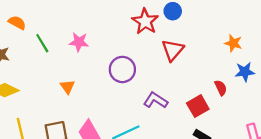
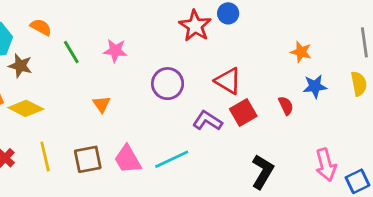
red triangle: (173, 50) -> (228, 81), moved, turned -40
red square: (198, 106) -> (243, 113), moved

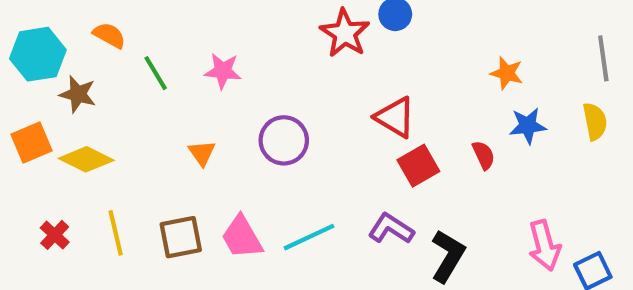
purple circle: (168, 84) -> (284, 140), moved
purple L-shape: (207, 121) -> (391, 229), moved

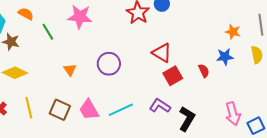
pink star: (223, 71) -> (80, 17), moved, size x1.4
orange star: (507, 73) -> (233, 32), moved
brown square: (181, 237) -> (60, 110), turned 35

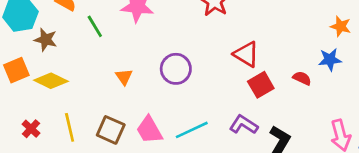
red semicircle: (204, 71) -> (302, 78), turned -40

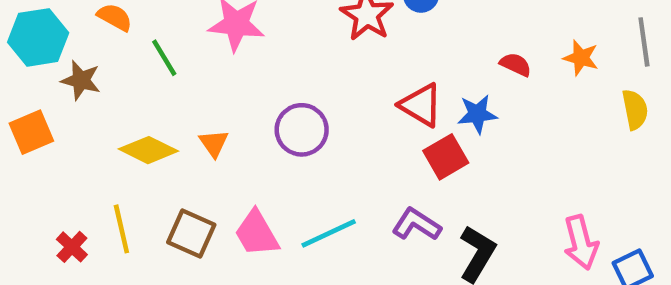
blue star: (330, 60) -> (477, 114), moved
red semicircle: (302, 78) -> (516, 64), moved
yellow diamond: (51, 81) -> (148, 150), moved
red cross: (31, 129) -> (72, 247), moved

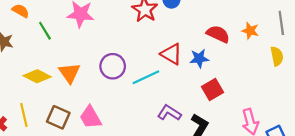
red semicircle: (516, 64) -> (218, 34), size x1.5
orange triangle: (214, 143) -> (69, 73), size x1.5
red square: (446, 157) -> (213, 90), moved
cyan line: (329, 233) -> (146, 77), moved

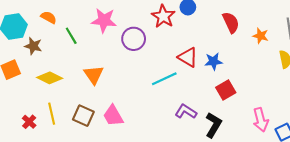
red semicircle: (218, 34) -> (231, 22), moved, turned 40
purple circle: (113, 66) -> (134, 39), moved
yellow diamond: (37, 76) -> (50, 78), moved

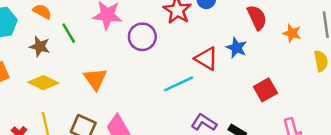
brown star: (33, 46) -> (40, 46), moved
blue star: (213, 61) -> (236, 48), moved, turned 30
red square: (226, 90) -> (265, 90), moved

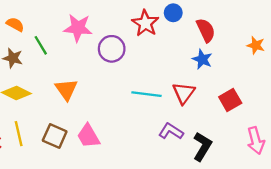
red semicircle: (257, 17) -> (206, 30), moved
red triangle: (206, 59) -> (184, 93), moved, turned 35
cyan line: (179, 84) -> (146, 94), turned 32

